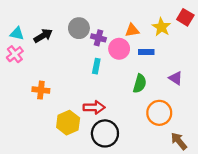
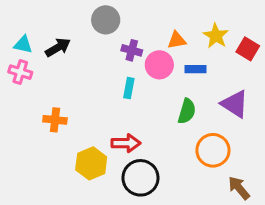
red square: (185, 17) -> (248, 49), moved
gray circle: (79, 28) -> (106, 20), moved
pink cross: (15, 54) -> (20, 72), turned -35
purple triangle: (176, 78) -> (235, 104), size x1.5

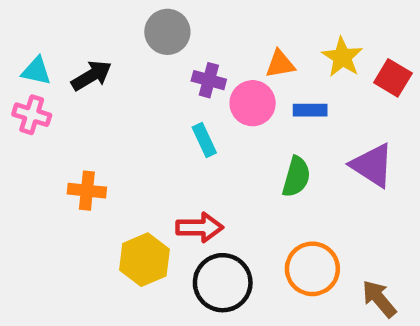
cyan rectangle: (129, 88) -> (204, 140), turned -36
orange circle: (213, 150) -> (312, 269), moved

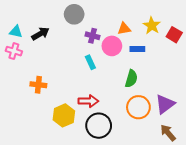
purple triangle: (372, 165) -> (165, 104), moved, turned 50
orange circle: (312, 269) -> (138, 107), moved

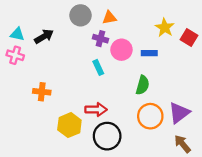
orange triangle: (124, 29) -> (109, 18), moved

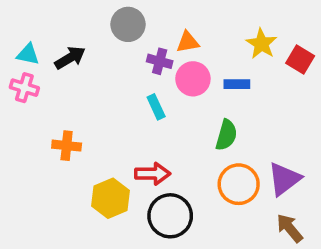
orange triangle: (109, 18) -> (188, 42), moved

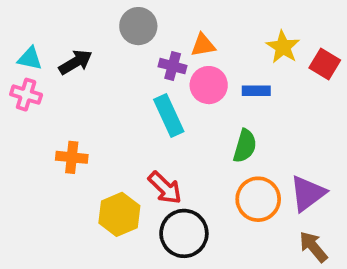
cyan rectangle: (156, 107) -> (169, 115), size x1.5
red arrow: (153, 174) -> (165, 188), turned 44

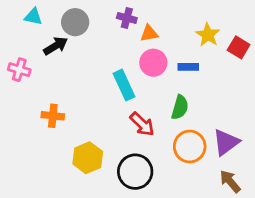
gray circle: (138, 26) -> (75, 22), moved
cyan triangle: (30, 58) -> (33, 17), moved
purple cross: (173, 66) -> (127, 18), moved
red arrow: (165, 188) -> (142, 124), moved

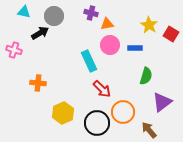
green semicircle: (180, 107) -> (146, 76), moved
orange circle: (190, 146) -> (123, 112), moved
brown arrow: (230, 181) -> (149, 130), moved

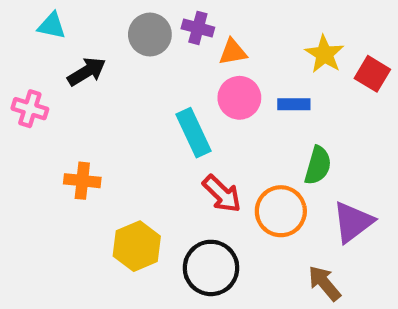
gray circle: (54, 16) -> (150, 35), moved
orange circle: (123, 112) -> (281, 211), moved

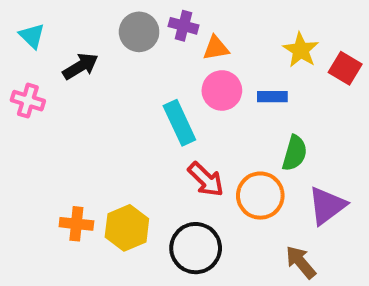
cyan triangle: (52, 26) -> (32, 36), moved, turned 32
orange cross: (82, 181) -> (76, 224), moved

